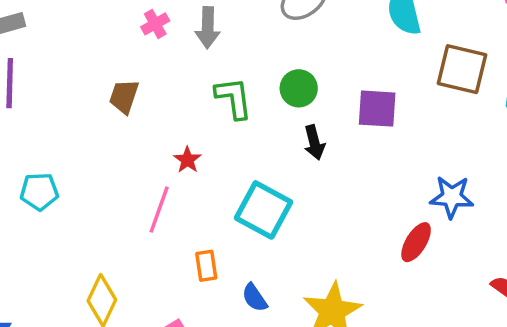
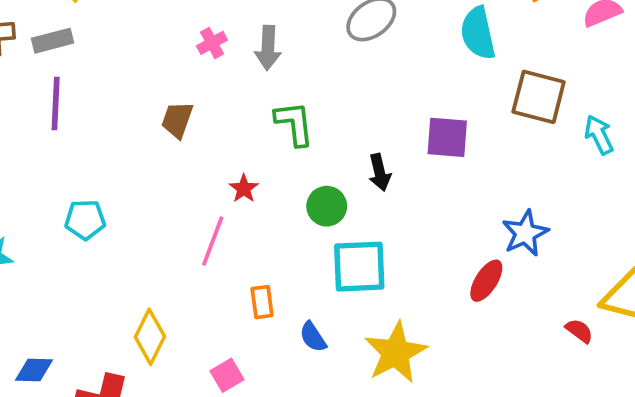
green circle: (299, 88) -> (327, 206), moved
blue star: (452, 197) -> (525, 233), turned -30
cyan square: (263, 210) -> (359, 267), moved, turned -32

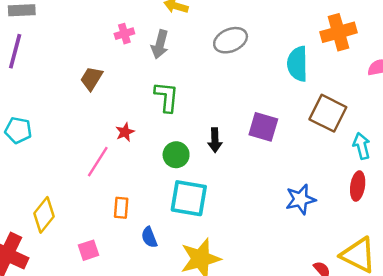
red ellipse: (486, 281) -> (358, 186), moved, turned -36

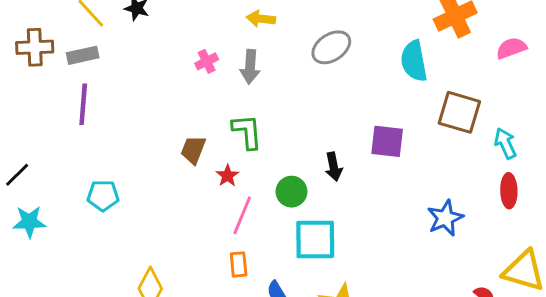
brown trapezoid: (91, 78) -> (193, 150), moved
green L-shape: (166, 97) -> (247, 132), moved
pink line: (98, 162) -> (242, 215), moved

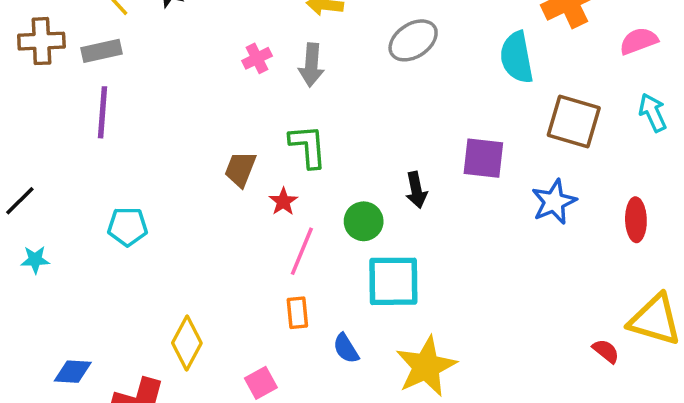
cyan arrow: (505, 143) -> (653, 113), moved
blue star: (445, 218) -> (554, 202), moved
cyan star: (29, 222) -> (35, 260), size x0.7

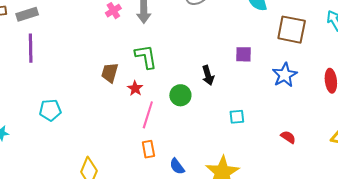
purple square: (483, 158) -> (243, 54), size x0.7
cyan square: (393, 281) -> (237, 117), moved, size x0.5
red semicircle: (606, 351) -> (288, 137), moved

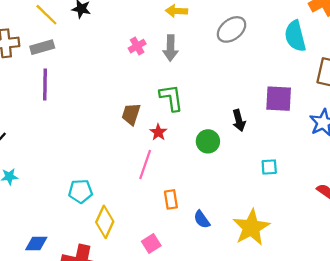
purple square: (243, 54) -> (279, 99), size x1.5
cyan pentagon: (50, 110) -> (81, 191), moved
pink line: (148, 115) -> (145, 165), moved

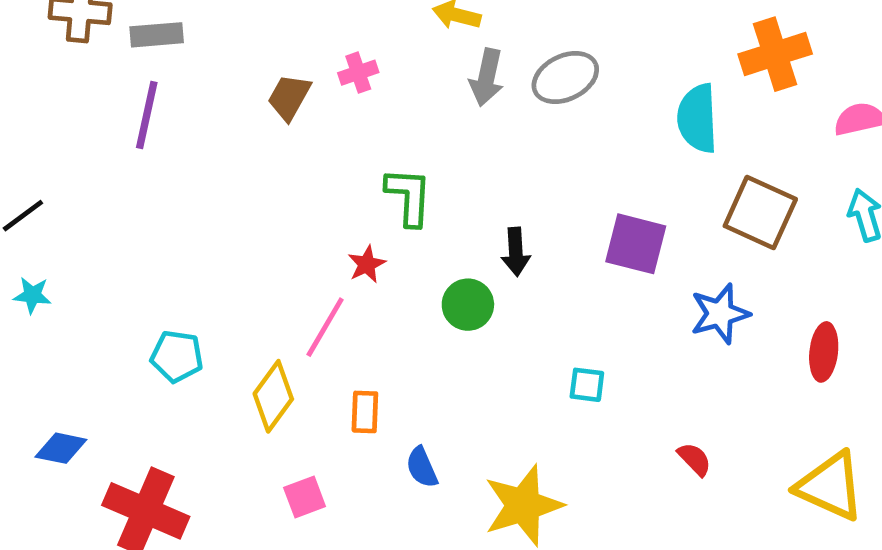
gray arrow: (170, 48) -> (487, 77), moved
brown trapezoid: (131, 114) -> (289, 97), moved
black arrow: (239, 120) -> (516, 252), moved
yellow diamond: (105, 222) -> (273, 396), moved

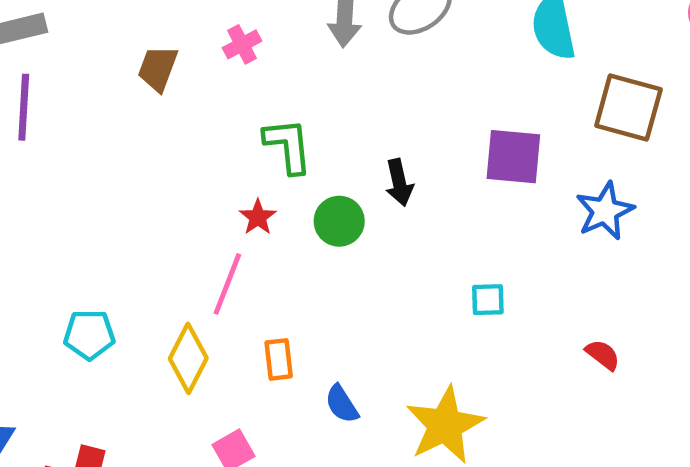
pink cross: (358, 73) -> (242, 44), moved
green circle: (468, 305) -> (339, 221), moved

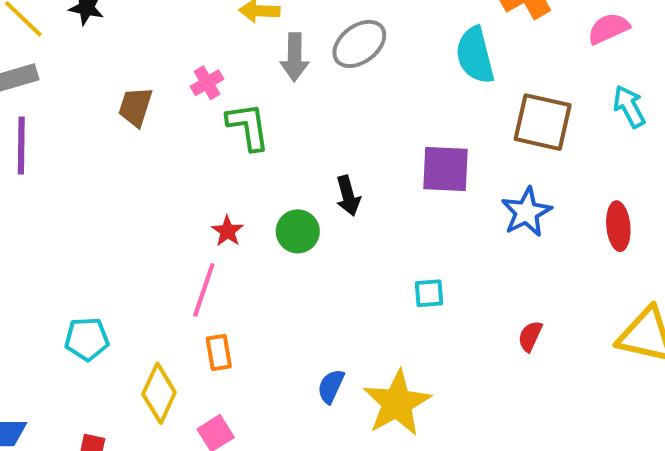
green L-shape: (288, 146) -> (248, 126), moved
red semicircle: (603, 355) -> (530, 336), turned -100
yellow diamond: (188, 358) -> (159, 393), moved
orange rectangle: (279, 359) -> (219, 353), moved
blue semicircle: (342, 404) -> (331, 386), moved, turned 60

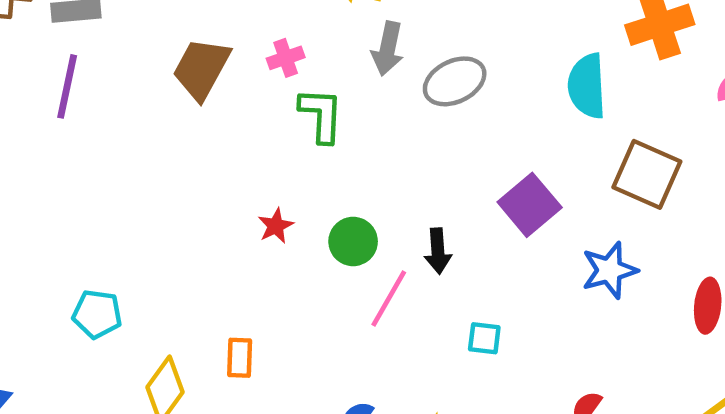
gray ellipse: (359, 44) -> (455, 81), moved
brown trapezoid: (135, 107) -> (201, 69), size x1.4
purple square: (445, 169) -> (530, 205), turned 36
black arrow: (348, 196) -> (438, 251), moved
pink line: (204, 290) -> (389, 299), moved

